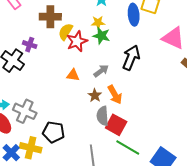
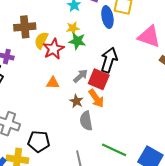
red square: (116, 125) -> (99, 79), moved

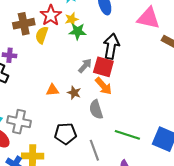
red star: (54, 49) -> (51, 15), moved
orange triangle: (53, 83) -> (52, 90), moved
brown star: (76, 101) -> (74, 93), moved
black pentagon: (39, 141) -> (65, 134), moved

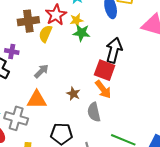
gray arrow: (85, 66) -> (41, 71), moved
orange triangle: (52, 90) -> (37, 100), moved, size x1.5

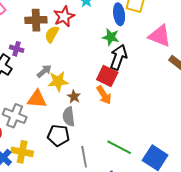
yellow star: (76, 20) -> (58, 81), moved, size x1.5
green star: (81, 33) -> (111, 37), moved
gray semicircle: (94, 112) -> (69, 117), moved

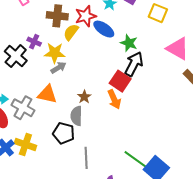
blue ellipse: (119, 14) -> (104, 29), moved, turned -55
yellow star: (58, 81) -> (55, 53), moved
green line: (119, 147) -> (135, 159), moved

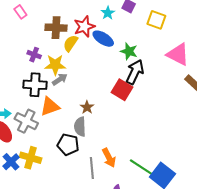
black cross: (16, 56) -> (35, 85), moved, turned -35
orange triangle: (47, 94) -> (50, 106), turned -30
orange arrow: (114, 99) -> (109, 158), moved

